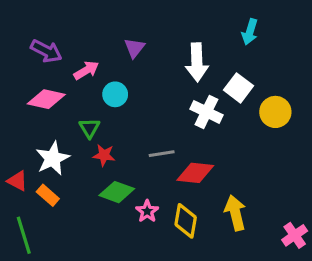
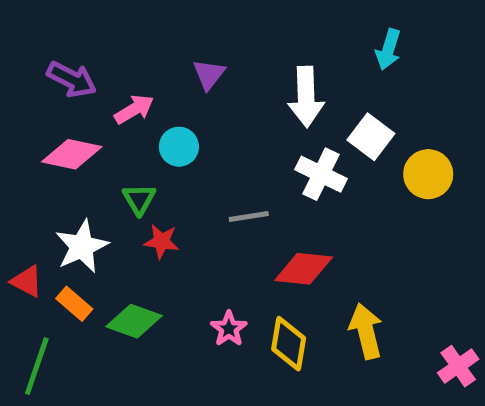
gray line: (162, 154) -> (249, 217), moved
green diamond: (117, 192) -> (134, 321), moved
green line: (24, 235) -> (37, 366), turned 36

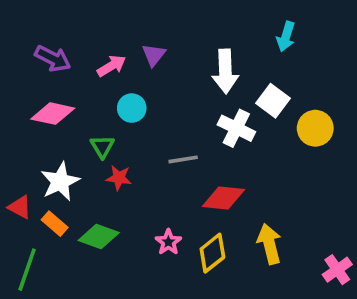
pink arrow: (134, 109) -> (112, 66), moved
yellow diamond: (289, 344) -> (212, 253), turned 42

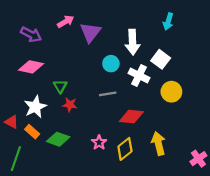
purple triangle: (154, 55) -> (90, 32), size x1.5
pink arrow: (112, 66) -> (66, 22), moved
cyan circle: (132, 108) -> (111, 64), moved
yellow circle: (315, 128) -> (171, 92), moved

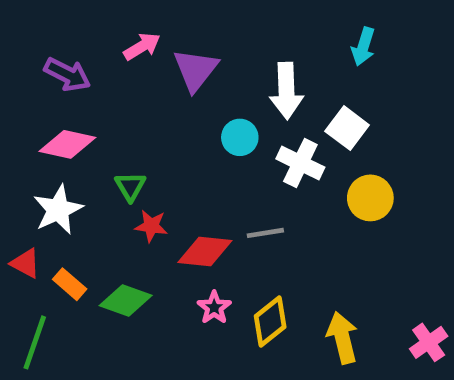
gray line: (108, 94) -> (265, 233), moved
white star: (35, 107) -> (58, 210), moved
red diamond: (131, 117) -> (205, 252), moved
yellow arrow: (158, 144) -> (342, 338), moved

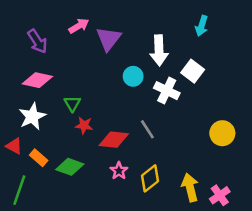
purple arrow: (67, 74) -> (37, 41), turned 30
yellow circle: (370, 198) -> (222, 133), moved
gray line: (265, 233) -> (147, 129), turned 66
pink cross: (429, 342) -> (220, 195), moved

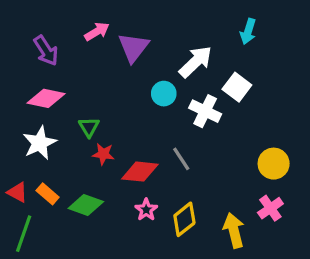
white arrow: (159, 50) -> (196, 62), turned -132
red triangle: (14, 146) -> (17, 192), moved
pink cross: (220, 195) -> (270, 208), moved

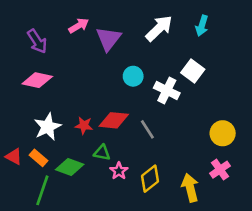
white arrow: (196, 62) -> (159, 28), moved
green triangle: (89, 127) -> (102, 153), moved, turned -48
white star: (40, 143) -> (48, 127), moved
red diamond: (140, 172) -> (114, 120), moved
green line: (24, 234) -> (42, 190), moved

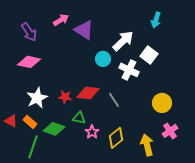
white arrow: (159, 28) -> (123, 41), moved
purple triangle: (108, 39) -> (84, 30), turned -35
yellow circle: (223, 133) -> (162, 103), moved

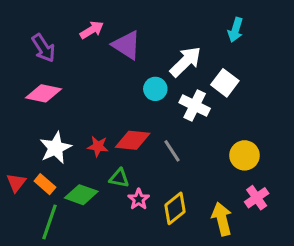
red triangle: (11, 121) -> (16, 183), turned 40

